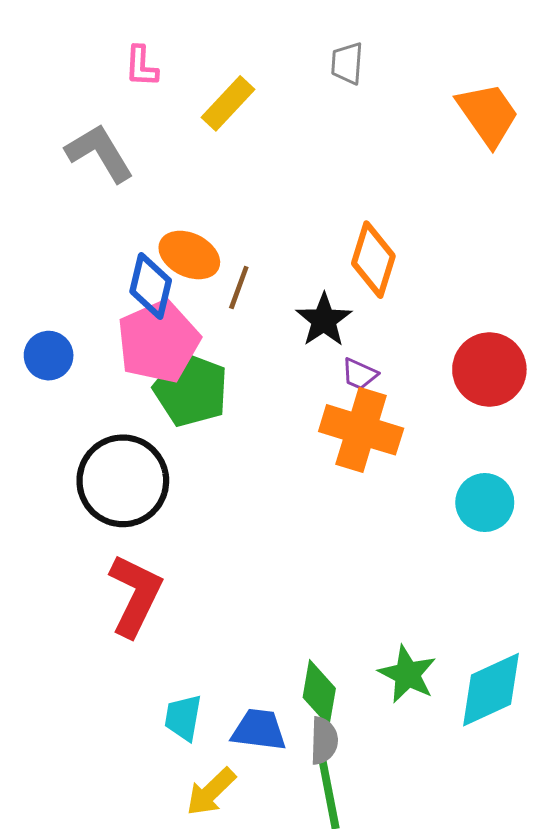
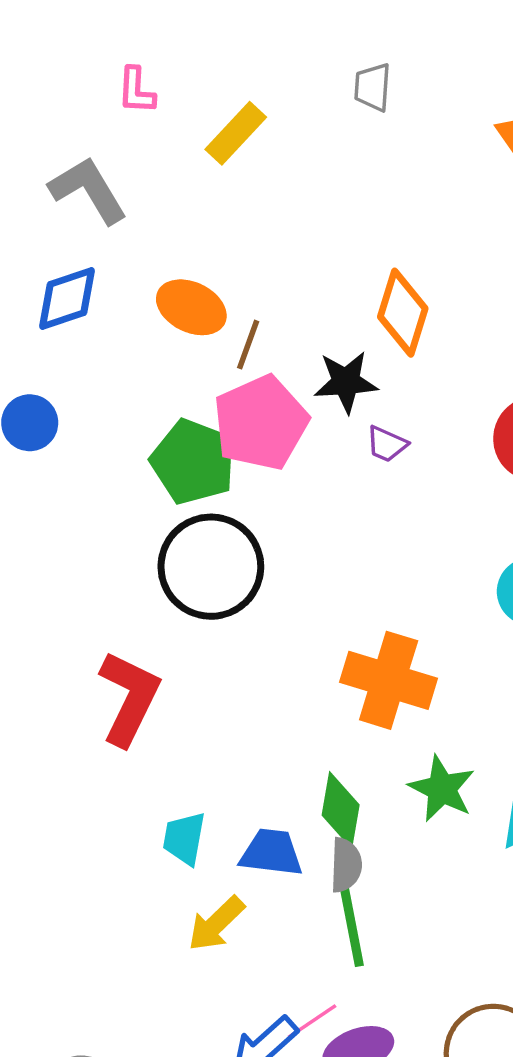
blue diamond: (151, 286) -> (67, 298), moved, turned 58
black star: (324, 320) -> (346, 382), turned 30
pink pentagon: (158, 342) -> (261, 423), moved
orange cross: (361, 430) -> (389, 680), moved
black circle: (123, 481) -> (211, 567), moved

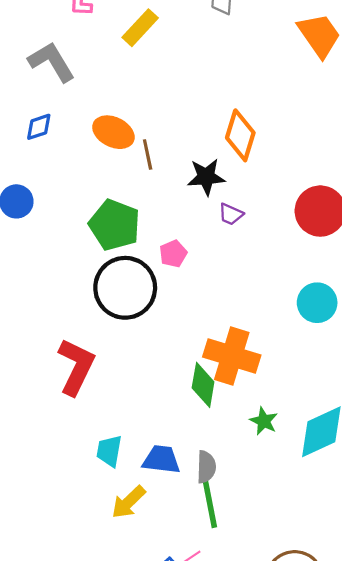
blue diamond: (67, 298) -> (39, 127), size x0.7
brown line: (248, 345) -> (148, 155), turned -32
pink pentagon: (261, 423) -> (173, 254), moved, size x0.5
green star: (442, 789) -> (264, 421), size x0.7
green diamond: (341, 810) -> (203, 385), moved

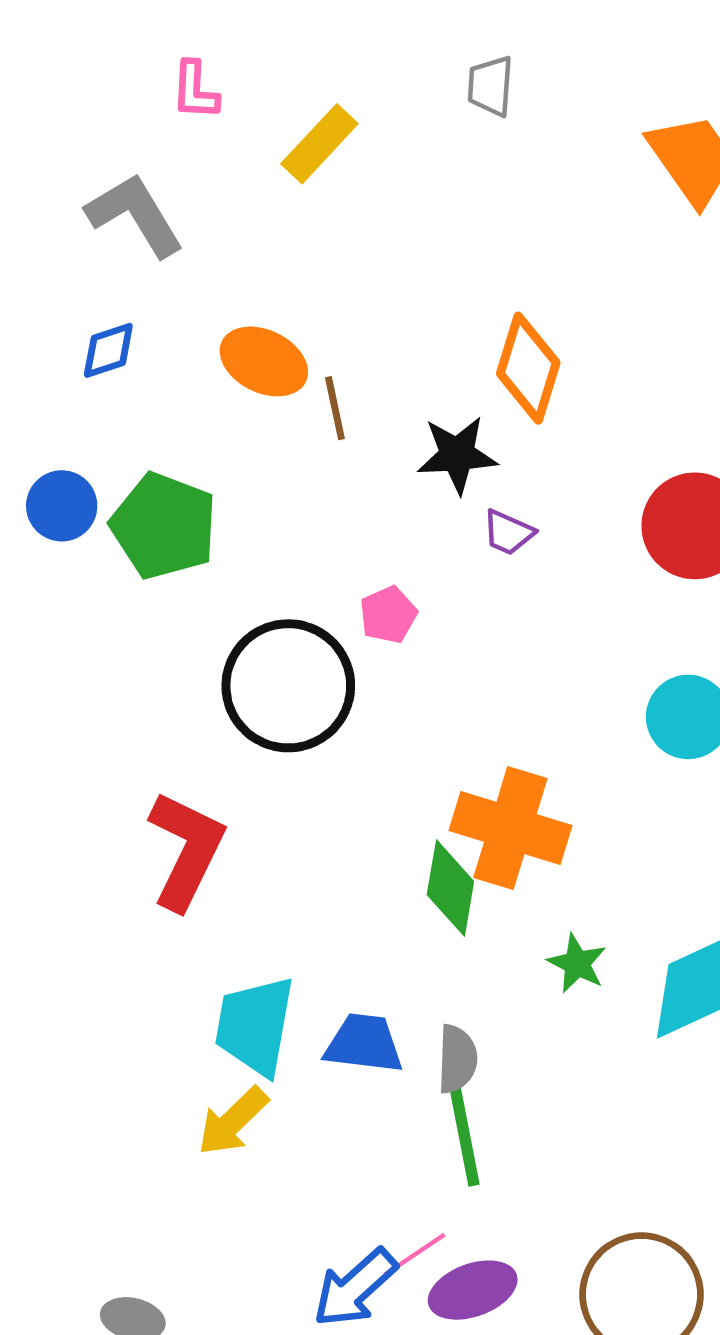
green pentagon: (115, 225) -> (164, 526), moved
cyan trapezoid: (109, 451) -> (255, 1026), size x1.5
yellow arrow: (128, 502) -> (233, 1121), moved

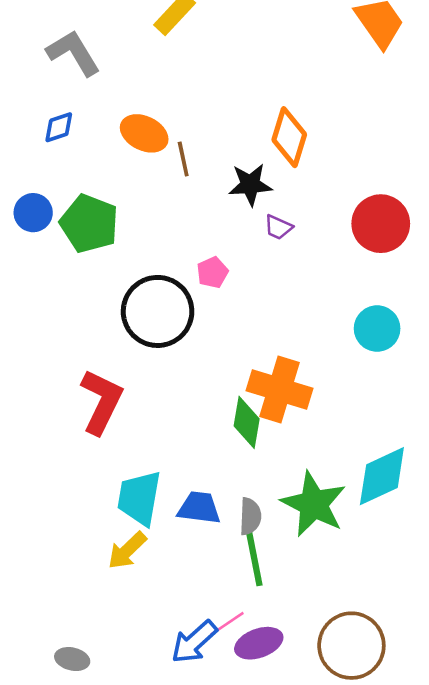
green star: (577, 963) -> (314, 504), moved, size x2.0

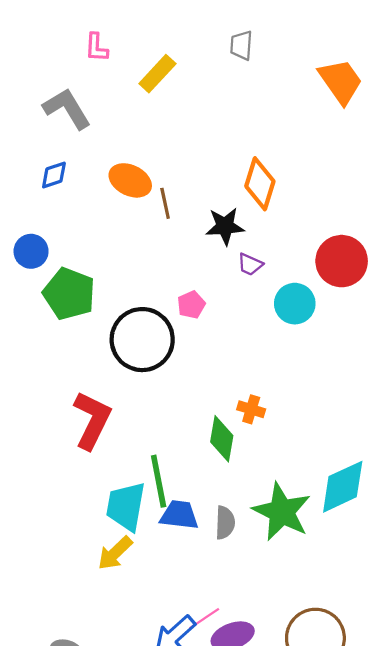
green pentagon: (89, 224) -> (69, 294), moved
cyan circle: (377, 329) -> (295, 304), moved
orange cross: (280, 389) -> (251, 409), size x0.5
green line: (254, 557) -> (159, 481), moved

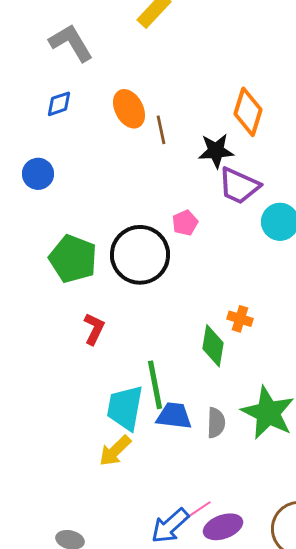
orange ellipse: (130, 180) -> (129, 109), turned 36
purple trapezoid: (250, 264) -> (239, 186), size x1.8
green pentagon: (69, 294) -> (73, 259), moved
red L-shape: (92, 420) -> (94, 329), size x0.6

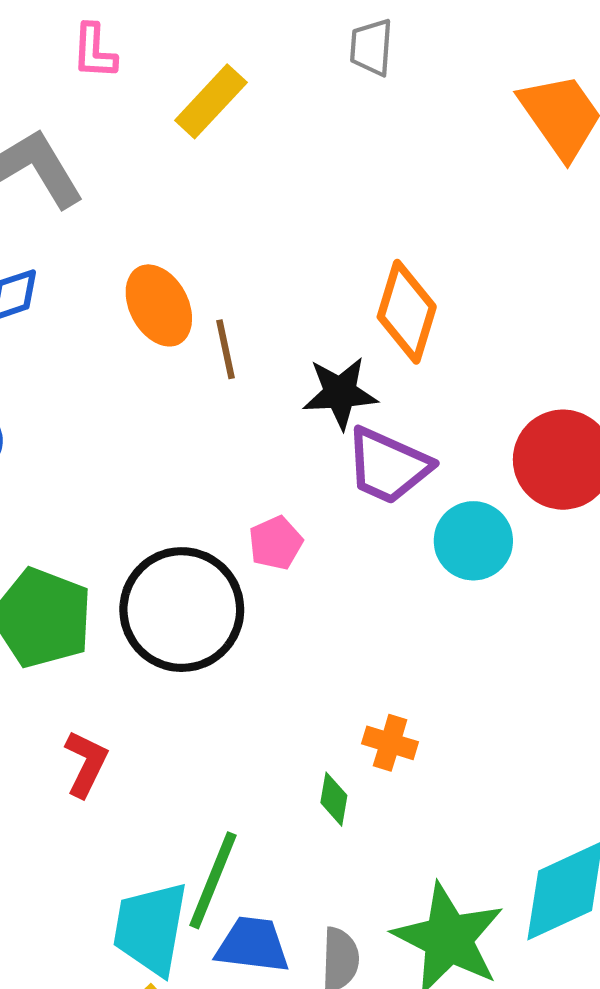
green diamond: (213, 346) -> (334, 799), size x0.6
green line: (155, 385) -> (213, 880), turned 33

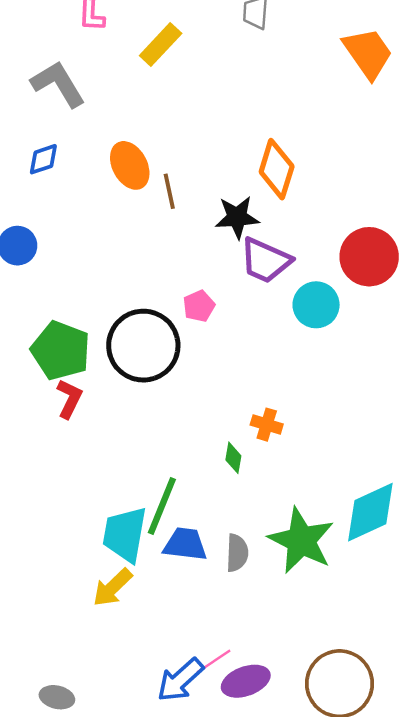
red L-shape: (86, 764) -> (69, 399), moved

